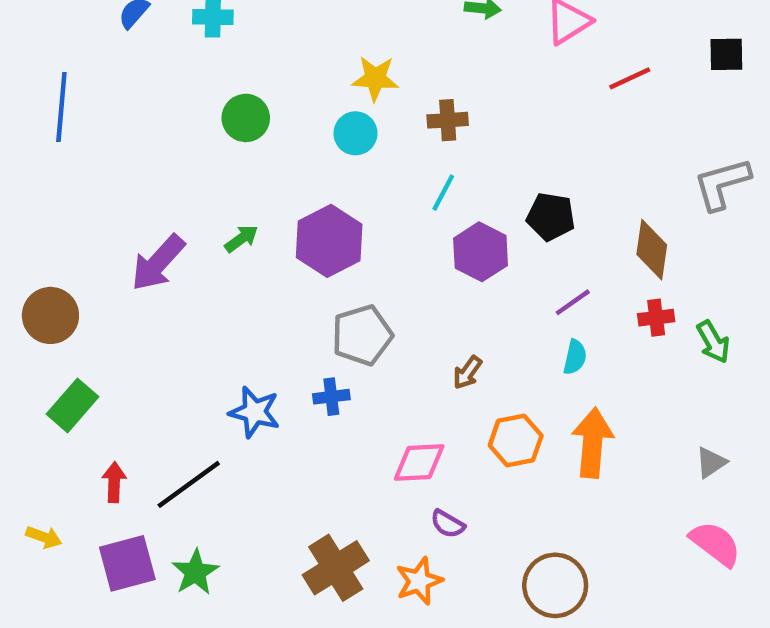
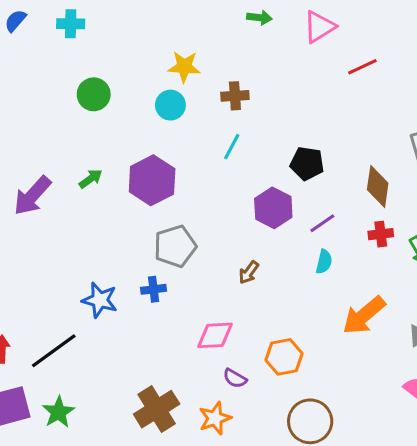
purple hexagon: (481, 252) -> (273, 208), moved
orange hexagon: (516, 441) -> (284, 357), moved
orange arrow: (592, 443) -> (364, 315), moved, turned -135

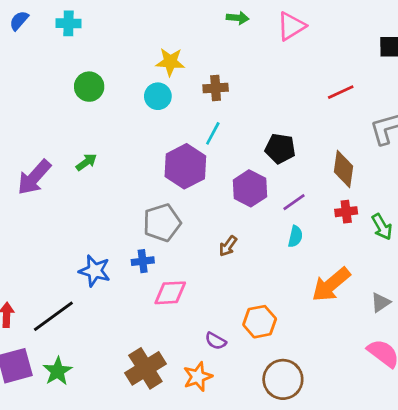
red line: (362, 67) -> (341, 92), moved
purple hexagon: (152, 180) -> (185, 166), moved
pink diamond: (215, 335) -> (170, 293), moved

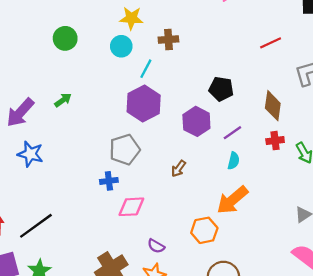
cyan line: (213, 133) -> (146, 69), moved
blue star: (95, 271) -> (30, 154), moved
orange arrow: (331, 285) -> (232, 200), moved
purple semicircle: (216, 341) -> (156, 246), moved

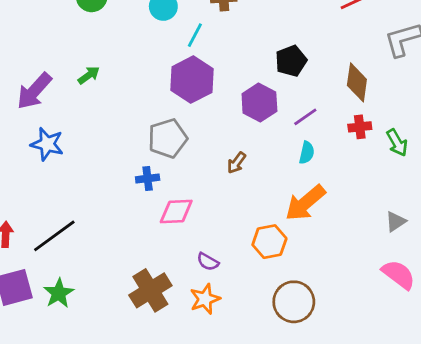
black pentagon: (221, 89) -> (291, 61), turned -30

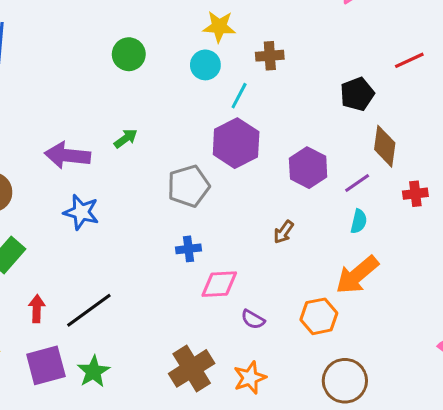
black pentagon: (291, 61) -> (357, 94), moved
brown diamond: (357, 82) -> (385, 146), moved
purple arrow: (34, 91) -> (67, 155), turned 54
gray pentagon: (168, 138) -> (189, 186), moved
purple semicircle: (208, 262) -> (253, 319), moved

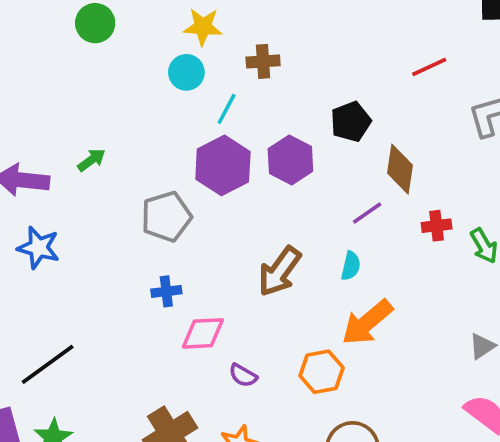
green circle: (129, 54) -> (95, 23), moved
black pentagon: (357, 94) -> (351, 122), moved
purple hexagon: (308, 168) -> (290, 160), moved
cyan semicircle: (359, 221) -> (351, 266), moved
brown arrow: (284, 232) -> (280, 271), size x1.8

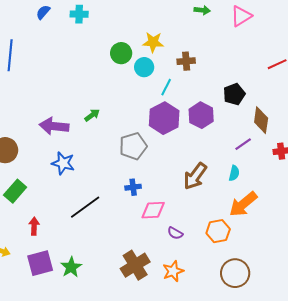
green circle: (95, 23) -> (121, 53), moved
black line: (48, 364) -> (85, 207), moved

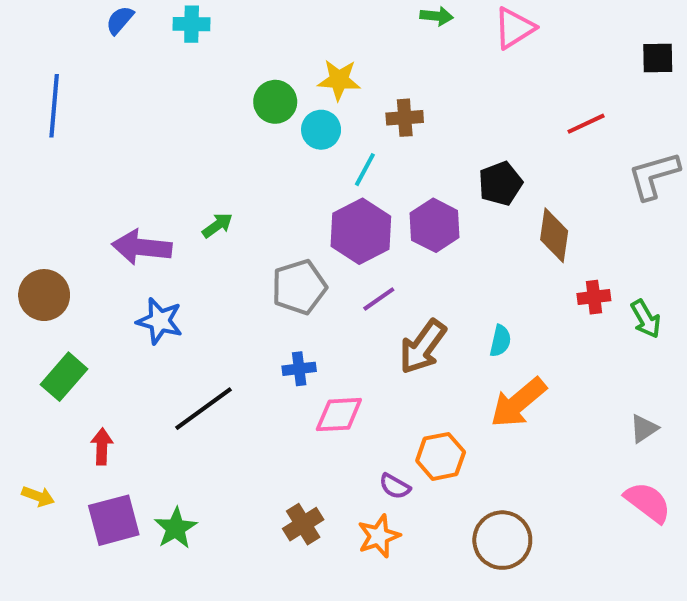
purple line: (243, 144) -> (379, 299), moved
orange hexagon: (218, 231) -> (441, 456), moved
purple semicircle: (175, 233) -> (395, 486), moved
brown cross: (135, 265) -> (303, 524), size x0.7

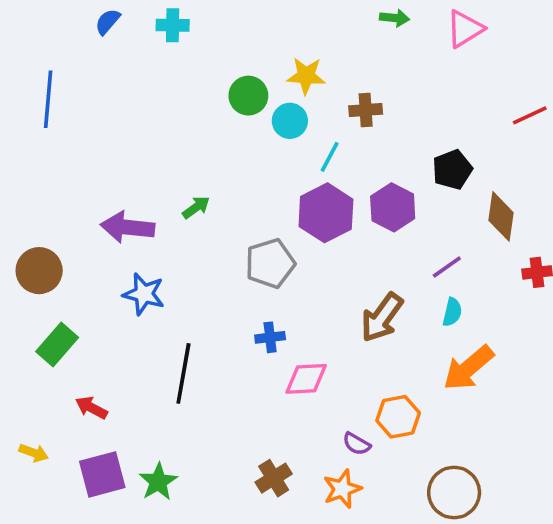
purple line: (379, 299) -> (447, 267), moved
black line: (203, 409) -> (183, 373), turned -44
red arrow: (102, 446) -> (91, 408), turned -64

